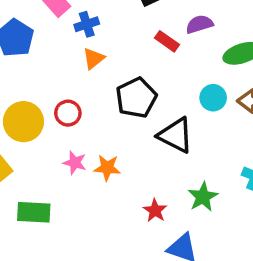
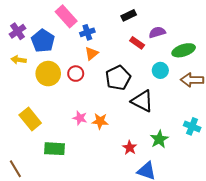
cyan circle: (213, 98) -> (160, 70), moved
red circle: (68, 113) -> (76, 74), moved
yellow circle: (23, 122) -> (48, 74), moved

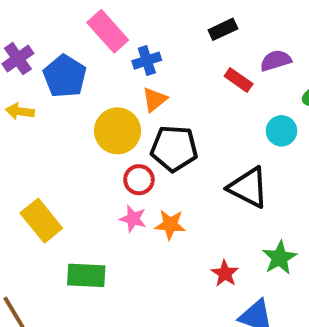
yellow circle: (48, 74) -> (117, 131), moved
red circle: (76, 74) -> (139, 180), moved
black pentagon: (118, 78) -> (174, 148), moved, turned 30

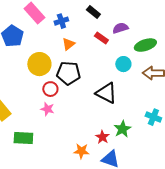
black rectangle: (223, 29) -> (93, 12), turned 64
blue cross: (147, 61) -> (61, 21), moved
orange triangle: (155, 100) -> (68, 44), moved
orange star: (170, 225) -> (81, 151), moved
red star: (225, 273) -> (102, 137), moved

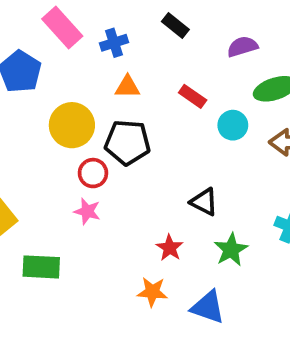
purple semicircle: (120, 28) -> (242, 47), moved
red rectangle: (101, 38) -> (193, 96), moved
orange triangle: (68, 44) -> (127, 87), turned 40
black triangle: (106, 93) -> (204, 202), moved, size x0.7
red star: (102, 137) -> (170, 248), moved

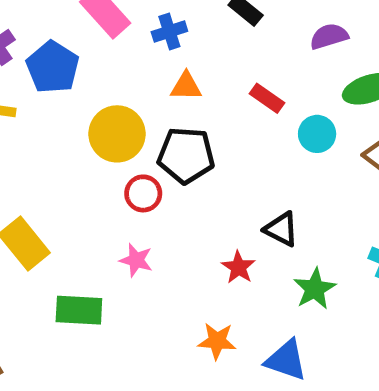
pink star: (87, 211) -> (136, 260), moved
red star: (170, 248) -> (238, 267), moved

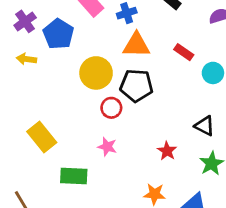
orange triangle: (186, 86) -> (136, 45), size x1.5
black triangle: (281, 229) -> (205, 126), moved

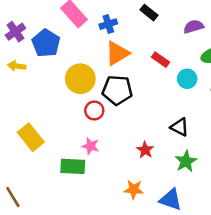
orange triangle: (136, 45) -> (117, 53), turned -32
green rectangle: (74, 176) -> (73, 166), moved

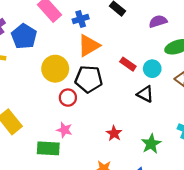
red rectangle: (160, 60) -> (128, 64), moved
black triangle: (180, 127) -> (145, 94), moved

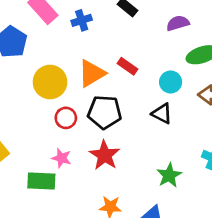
orange triangle: (89, 46) -> (92, 73), moved
red rectangle: (128, 64) -> (128, 66), moved
black pentagon: (89, 79) -> (105, 112), moved
red star: (114, 133) -> (105, 155), moved, size x1.5

